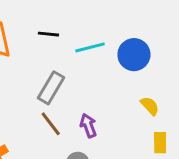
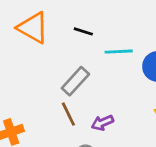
purple arrow: (88, 126) -> (102, 123), turned -105

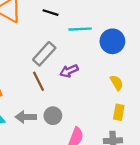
purple arrow: (102, 123) -> (69, 71), moved

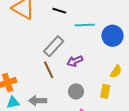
yellow semicircle: (117, 83) -> (116, 71), turned 64
yellow rectangle: (119, 112) -> (105, 91), moved
gray circle: (53, 116) -> (76, 91), moved

